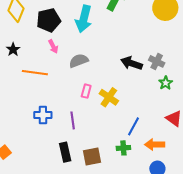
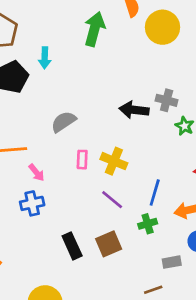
cyan arrow: (84, 19) -> (45, 58), moved, size x0.6
pink arrow: (53, 46) -> (37, 173), moved
purple line: (73, 120) -> (112, 200), moved, turned -30

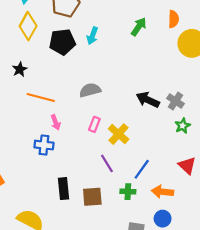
green arrow: (94, 29) -> (139, 27), size x0.7

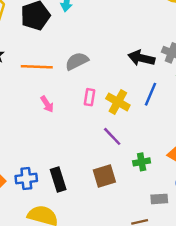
orange line: (41, 98) -> (37, 67), moved
blue cross: (44, 145) -> (26, 179), moved
blue line: (142, 169) -> (151, 94), moved
black rectangle: (64, 189) -> (58, 179), moved

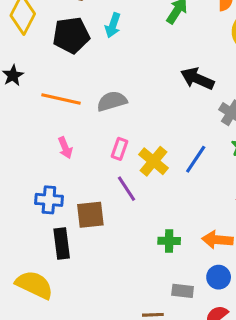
black arrow: (141, 58) -> (197, 79), moved
purple line: (112, 136) -> (127, 189), moved
brown square: (104, 176) -> (90, 215), moved
blue cross: (26, 179) -> (49, 200), moved

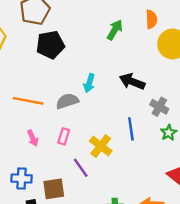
cyan arrow: (113, 25) -> (89, 83), moved
black pentagon: (71, 35) -> (50, 45), moved
pink rectangle: (119, 149) -> (64, 136), moved
blue line: (196, 159) -> (131, 129), moved, turned -40

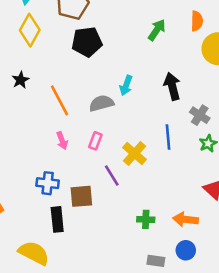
black arrow: (132, 81) -> (172, 86), turned 50
orange line: (28, 101) -> (60, 100), turned 48

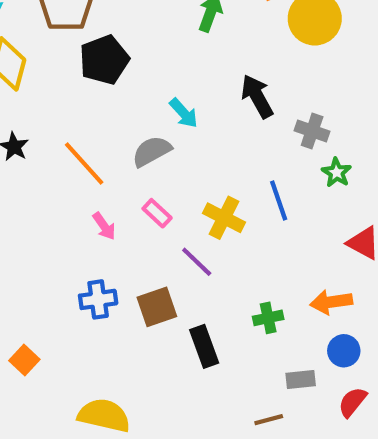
cyan arrow: (126, 85) -> (184, 113), turned -48
blue line: (168, 137) -> (279, 200), moved
pink rectangle: (95, 141) -> (157, 213), turned -54
black rectangle: (57, 219) -> (204, 346), moved

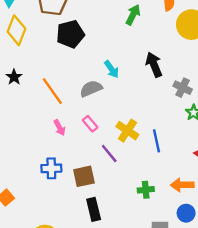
blue line: (279, 200) -> (156, 141), moved
black rectangle: (204, 346) -> (94, 209), moved

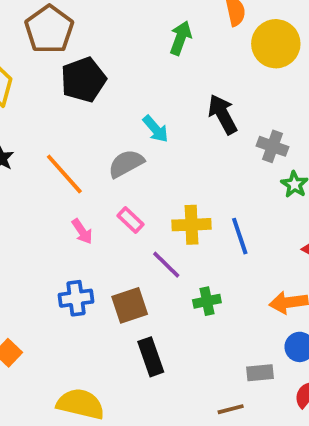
yellow cross: (127, 131) -> (192, 225), turned -30
green cross: (146, 190) -> (207, 301), moved

